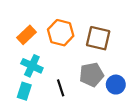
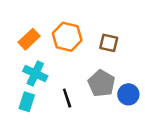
brown square: (98, 38) -> (109, 43), size x0.7
gray pentagon: (92, 75) -> (101, 83), turned -30

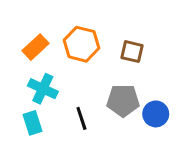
gray pentagon: (101, 83) -> (123, 101), turned -30
cyan rectangle: (27, 102) -> (32, 123), turned -36

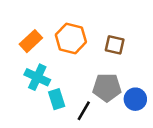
black line: (81, 118) -> (84, 111), moved, turned 48
cyan rectangle: (32, 123) -> (57, 99), moved

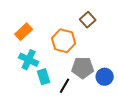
orange hexagon: (71, 38) -> (64, 41), moved
brown square: (115, 45) -> (88, 20), moved, turned 35

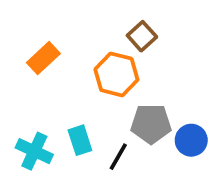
brown square: (88, 20) -> (142, 36), moved
cyan cross: (29, 60) -> (34, 151), moved

